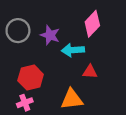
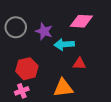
pink diamond: (92, 24) -> (81, 21), turned 50

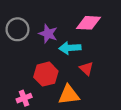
red triangle: (79, 64) -> (86, 69), turned 40
red hexagon: (27, 69) -> (46, 74), moved

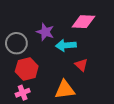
gray circle: (17, 29) -> (16, 43), moved
red hexagon: (46, 74) -> (27, 69), moved

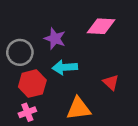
cyan arrow: (66, 45) -> (65, 67), moved
red triangle: (81, 65) -> (111, 82), moved

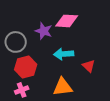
pink diamond: (101, 26) -> (67, 21), moved
cyan arrow: (65, 67) -> (64, 54), moved

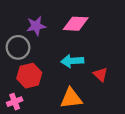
purple star: (44, 31) -> (36, 26), moved, turned -30
pink cross: (22, 90) -> (15, 102), moved

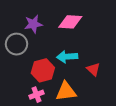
red hexagon: (29, 76) -> (43, 70), moved
pink cross: (15, 102) -> (37, 95), moved

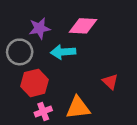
cyan arrow: (67, 57) -> (63, 52), moved
red hexagon: (43, 70) -> (35, 83), moved

